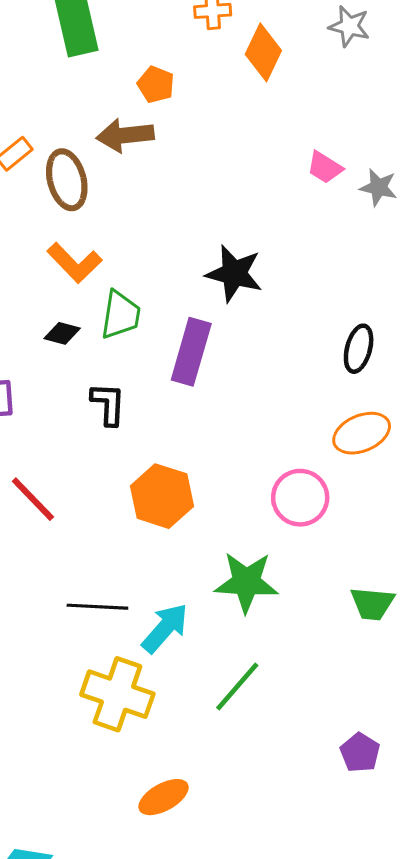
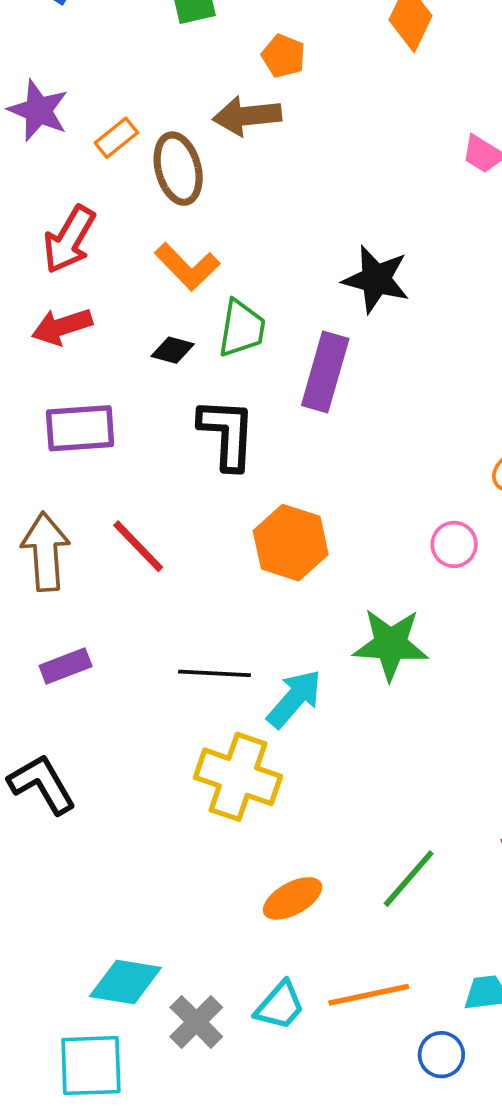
black L-shape: (108, 404) -> (227, 434), size x1.4
pink circle: (300, 498) -> (454, 544), size x0.7
green line: (237, 687) -> (409, 879), moved

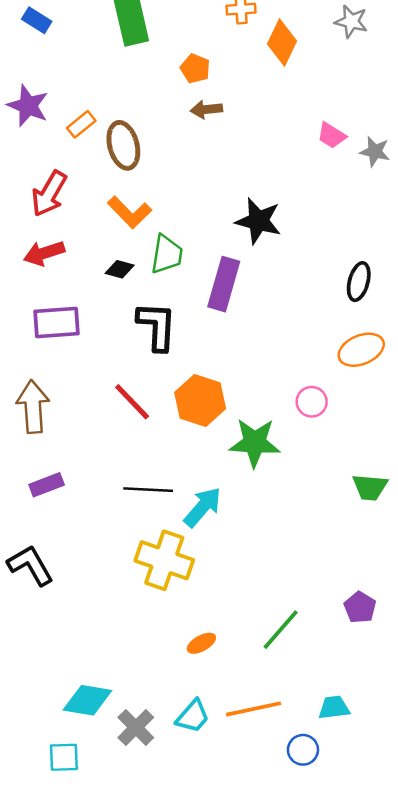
brown arrow: (247, 116) -> (206, 109), moved, size x0.7
red line: (138, 546) -> (132, 402), moved
green star: (391, 644) -> (255, 443), moved
orange ellipse: (293, 898) -> (201, 643), size x0.7
cyan square: (91, 1066) -> (64, 757), size x0.7

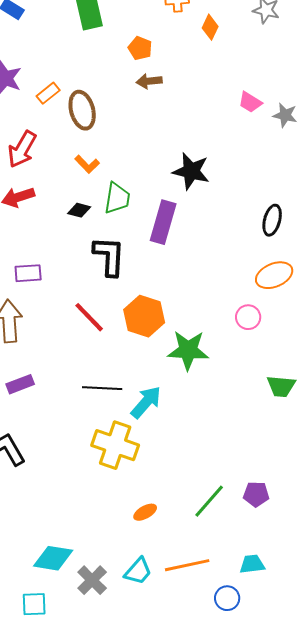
orange diamond: (282, 43) -> (210, 27), size x0.7
orange L-shape: (130, 212) -> (87, 164), size x0.7
purple rectangle: (56, 322) -> (28, 273), moved, size x0.7
pink circle: (312, 402) -> (248, 317), moved
purple pentagon: (360, 607) -> (256, 494), moved, turned -30

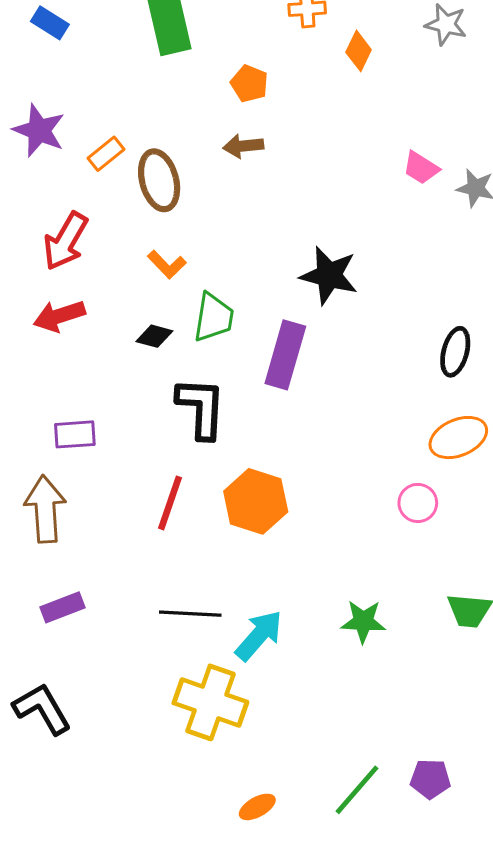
brown arrow: (149, 81) -> (243, 146), moved
red line: (89, 317) -> (170, 503), turned 63
green star: (188, 350) -> (363, 621), moved, size x0.7

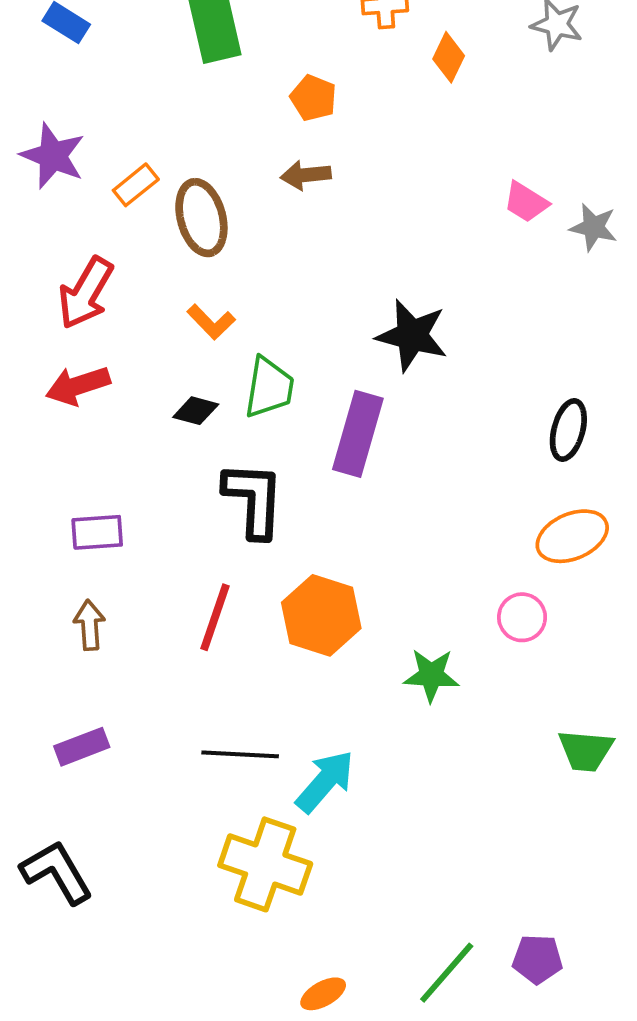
brown arrow: (45, 509) -> (89, 625), moved, size x0.6
green star: (363, 621) -> (431, 675), moved

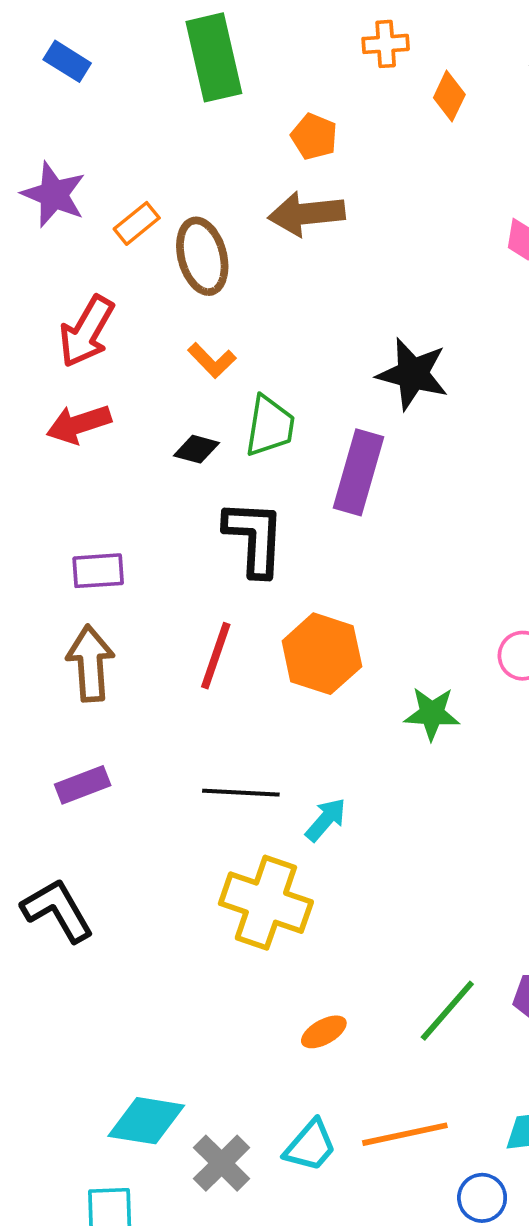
brown arrow: (306, 175) -> (306, 214), size x1.5
brown arrow: (89, 625) -> (90, 663), size x1.5
cyan arrow: (325, 781) -> (326, 820), size x0.7

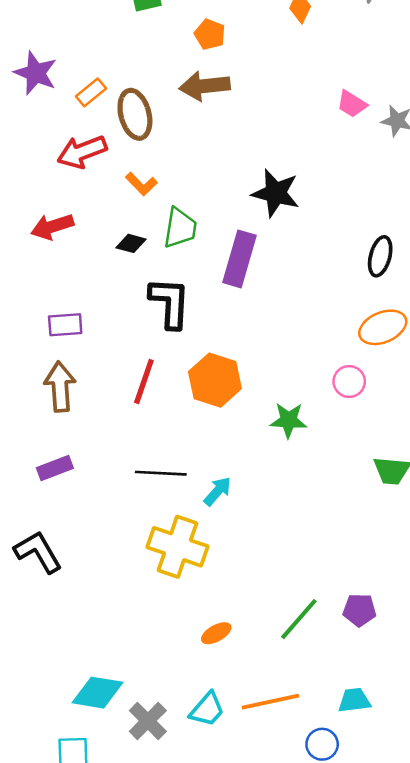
red arrow: (86, 331) -> (82, 152), moved, turned 39

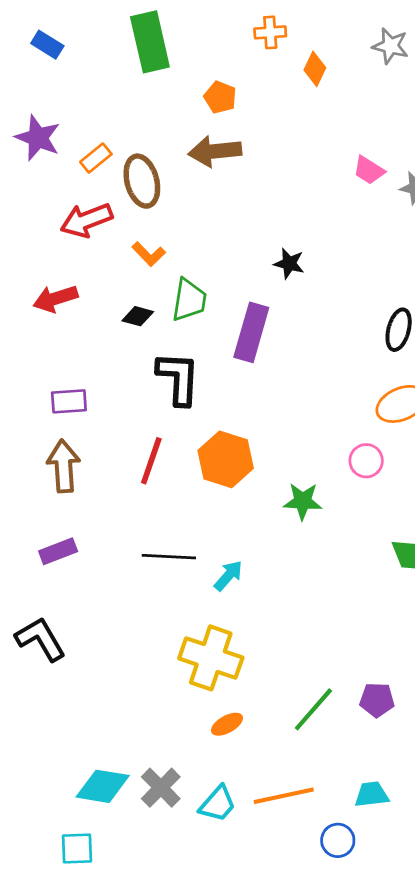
black star: (276, 193) -> (289, 263), size x0.6
yellow cross: (178, 547) -> (211, 658), moved
gray cross: (148, 721) -> (161, 788), moved

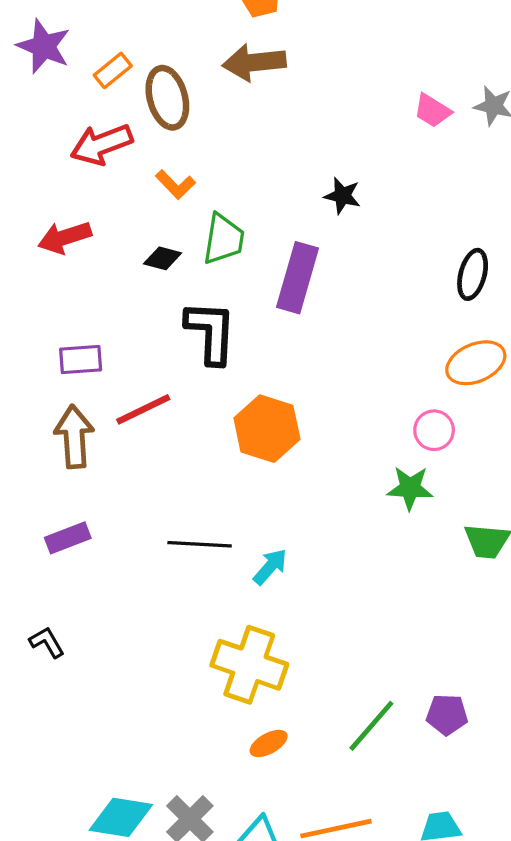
pink trapezoid: (369, 170) -> (432, 111), moved
red line: (151, 461) -> (143, 409), moved, turned 45
green star: (303, 501) -> (410, 488), moved
black L-shape: (41, 639) -> (47, 642), size x0.6

